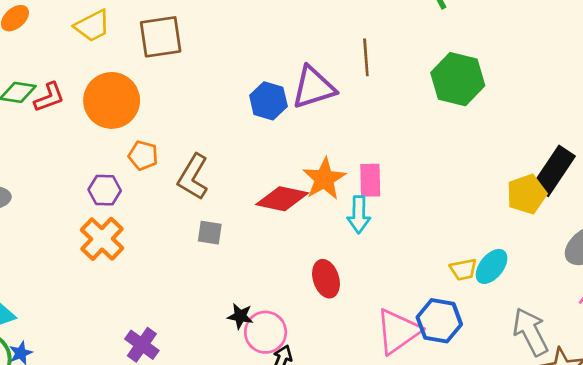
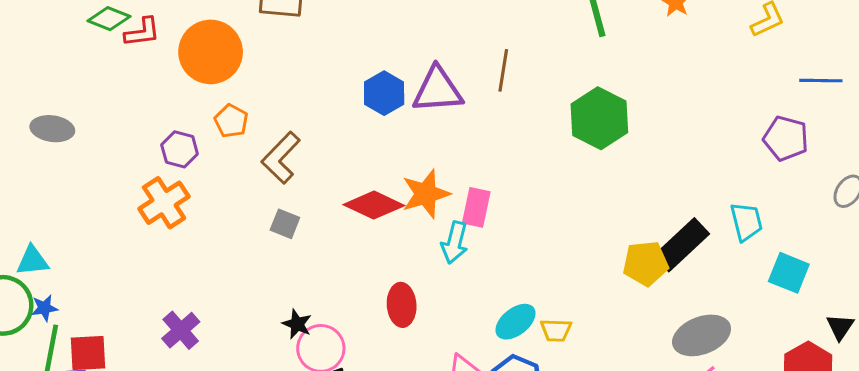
cyan ellipse: (492, 266) -> (516, 322), moved

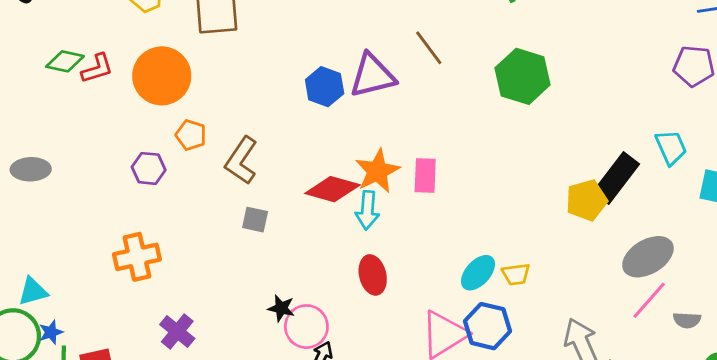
brown line: (503, 70) -> (429, 48), turned -36
orange cross: (164, 203) -> (137, 257), moved, turned 30
cyan arrow: (455, 242) -> (367, 210), moved

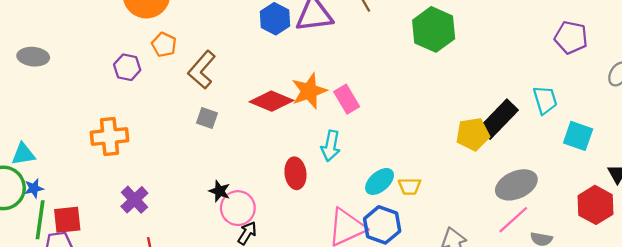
pink rectangle: (425, 176) -> (347, 99), turned -40
cyan arrow: (367, 210) -> (331, 146), moved

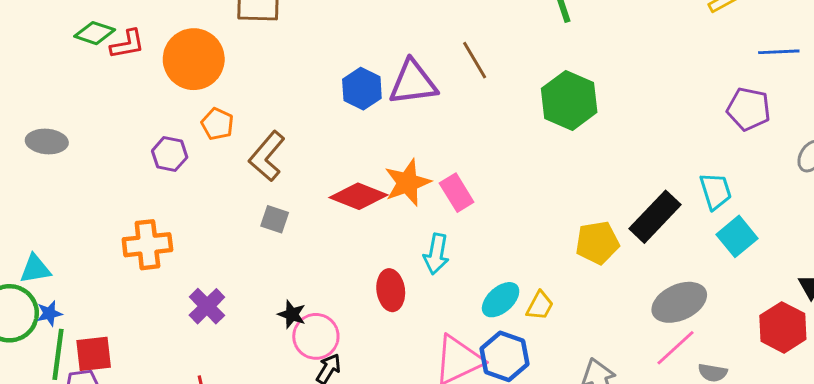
yellow pentagon: (473, 134) -> (597, 243), moved
cyan square: (578, 136) -> (737, 236), moved, turned 32
yellow trapezoid: (410, 186) -> (540, 306), turned -60
purple cross: (134, 200) -> (207, 306), moved

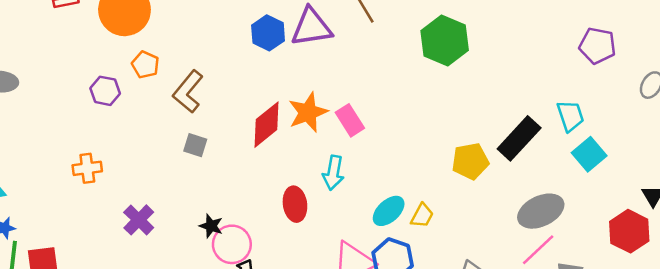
red diamond: (359, 196) -> (266, 125), turned -60
orange cross: (147, 245) -> (87, 168), size x0.7

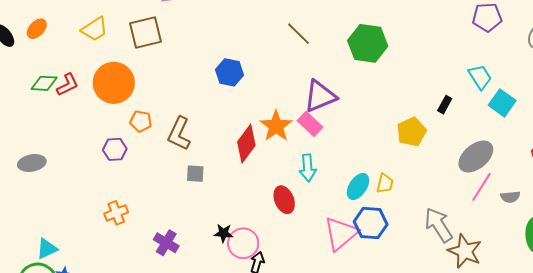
purple triangle: (311, 27) -> (320, 96), moved
black rectangle: (519, 138) -> (445, 105), size x0.5

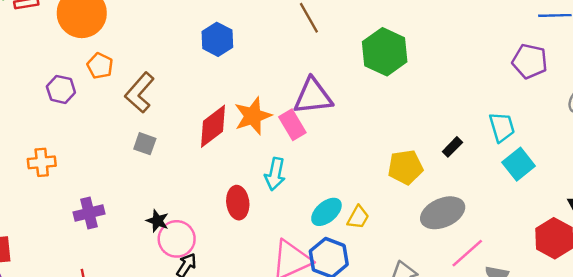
gray ellipse: (476, 157) -> (443, 213), moved
purple cross: (166, 243) -> (89, 213), turned 30

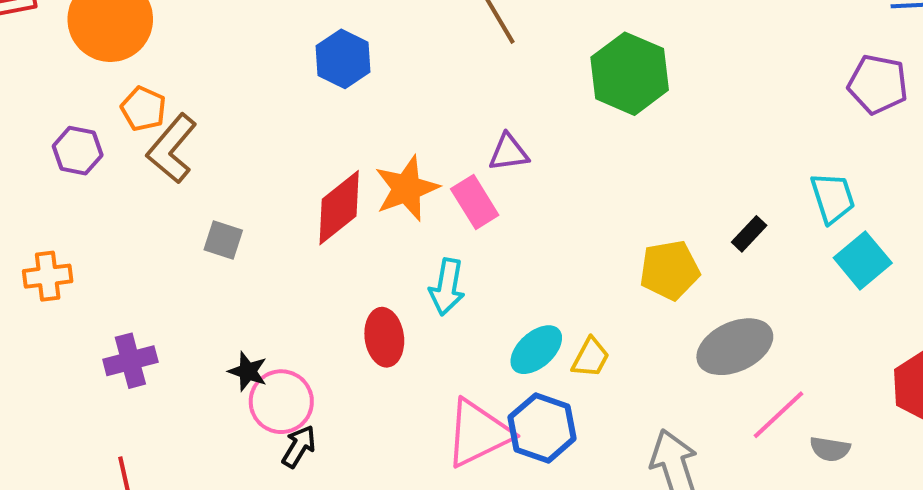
brown L-shape: (140, 93) -> (172, 149), moved
purple triangle: (313, 96) -> (509, 152), size x0.6

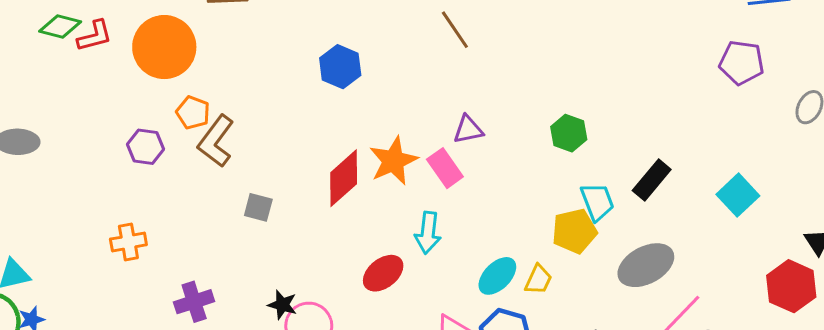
green hexagon: (630, 74) -> (569, 133), moved, size x0.6
cyan trapezoid: (833, 198) -> (597, 202), moved
black rectangle: (749, 234) -> (652, 180), size x1.5
yellow pentagon: (670, 270) -> (574, 231), moved
red ellipse: (384, 337) -> (383, 273), turned 63

